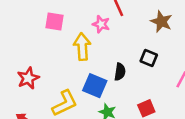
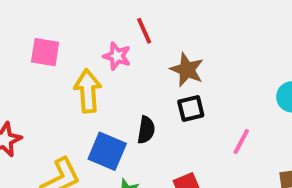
brown star: (161, 22) -> (187, 70), moved
black square: (149, 58) -> (191, 108), turned -36

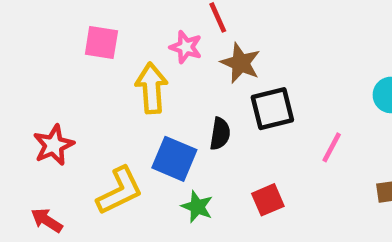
brown star: (187, 70) -> (241, 63), moved
black square: (191, 108) -> (272, 109), size x1.4

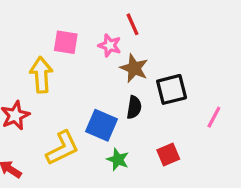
pink square: (101, 43) -> (66, 42), moved
brown star: (241, 63) -> (134, 68), moved
yellow arrow: (152, 88) -> (41, 75), moved

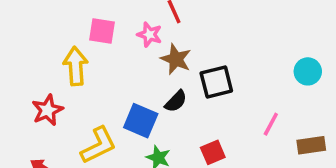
black semicircle: (134, 107) -> (176, 101), turned 35
pink line: (214, 117) -> (271, 124), moved

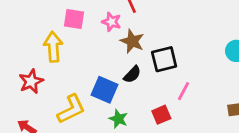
pink line: (271, 124) -> (184, 91), moved

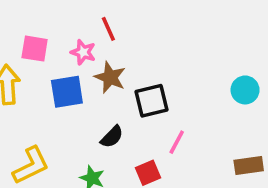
black semicircle: (132, 74) -> (112, 137), moved
blue square: (105, 90) -> (67, 92), moved, turned -32

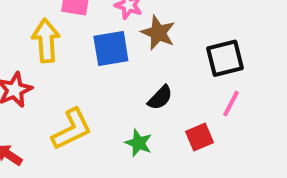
black square: (152, 101) -> (225, 58), moved

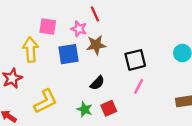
brown star: (158, 33) -> (96, 45), turned -30
red square: (200, 137) -> (109, 108), moved

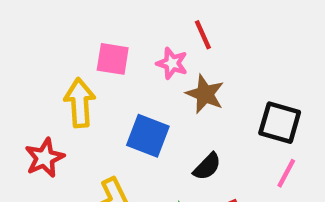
brown star: (96, 45) -> (205, 94), turned 30
blue square: (68, 54) -> (148, 136), moved, turned 30
black square: (135, 60) -> (280, 123), turned 30

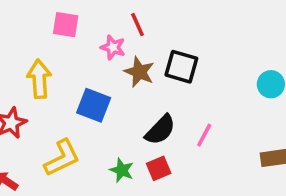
pink square: (113, 59) -> (66, 25), moved
black square: (280, 123) -> (181, 67), moved
black semicircle: (207, 167) -> (160, 130), moved, size x1.4

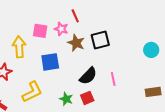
pink square: (66, 25) -> (40, 31), moved
black square: (181, 67) -> (100, 40), turned -30
blue square: (94, 105) -> (50, 62), turned -30
pink line: (204, 135) -> (113, 79), turned -40

